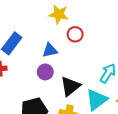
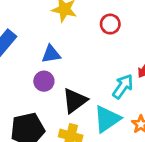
red circle: (75, 34) -> (110, 24), moved

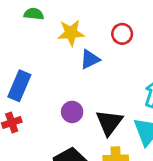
blue triangle: (51, 54) -> (90, 59), moved

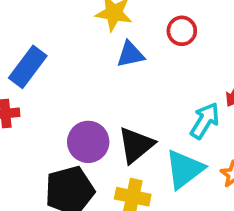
purple circle: (72, 112) -> (88, 142), moved, size x1.4

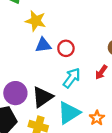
red circle: (182, 31) -> (66, 48), moved
cyan arrow: (205, 121) -> (72, 78), moved

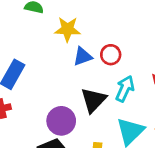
black triangle: (42, 97) -> (93, 100), moved

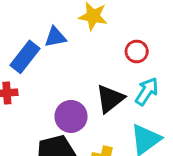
blue triangle: (83, 56) -> (55, 37), moved

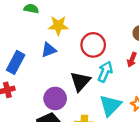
blue triangle: (55, 37) -> (49, 50), moved
red circle: (137, 51) -> (93, 45), size x1.5

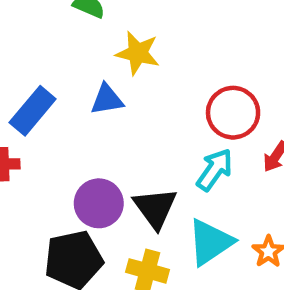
red circle: (93, 45) -> (233, 113), moved
black triangle: (80, 81) -> (155, 208), moved, turned -30

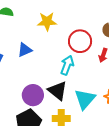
yellow star: (138, 53) -> (47, 22), moved
cyan arrow: (215, 170) -> (67, 65), moved

